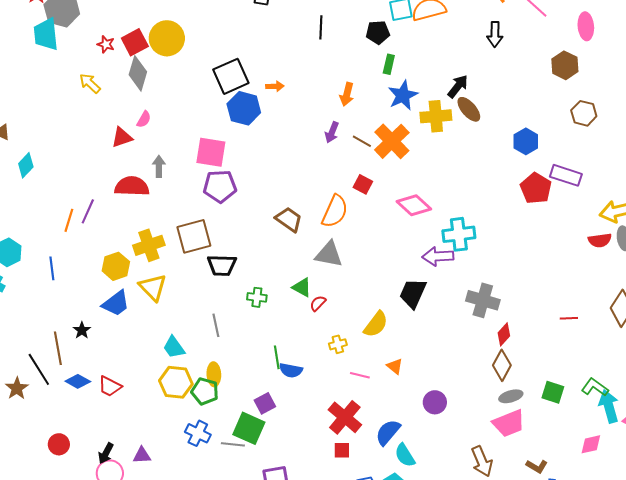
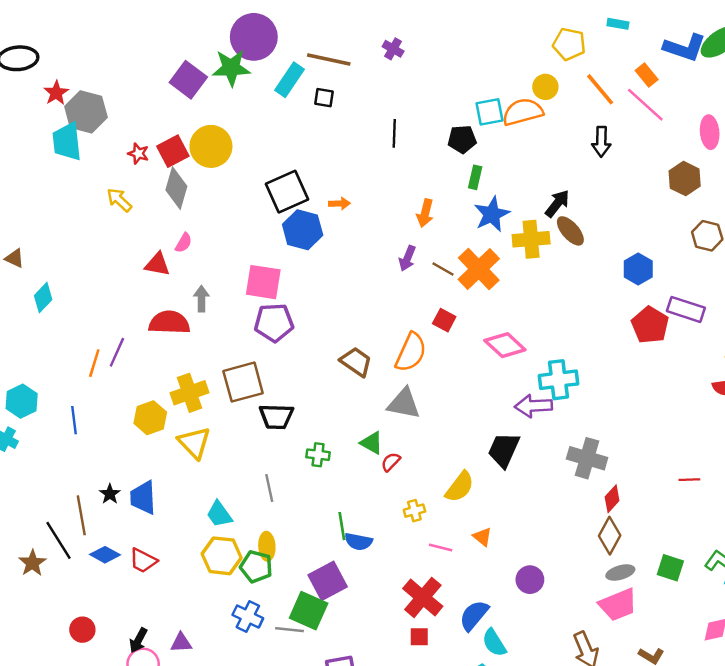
red triangle: (122, 137) -> (157, 264), turned 30
blue trapezoid: (116, 303) -> (143, 498), moved, turned 124
purple square: (265, 403) -> (328, 581), size x1.5

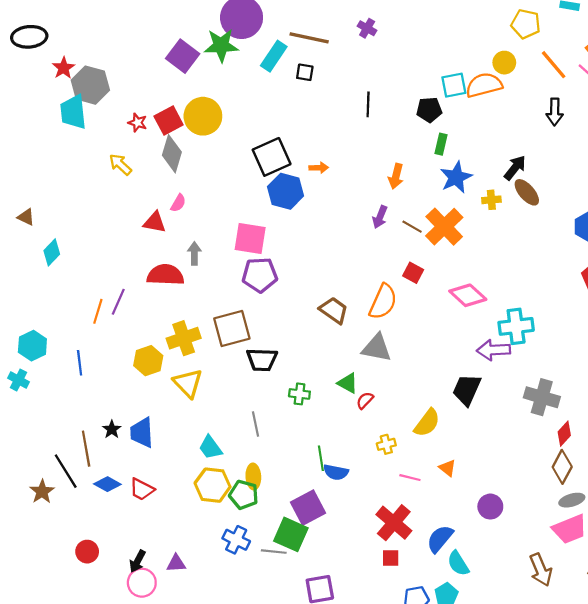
yellow cross: (531, 239) -> (491, 200), size x0.6

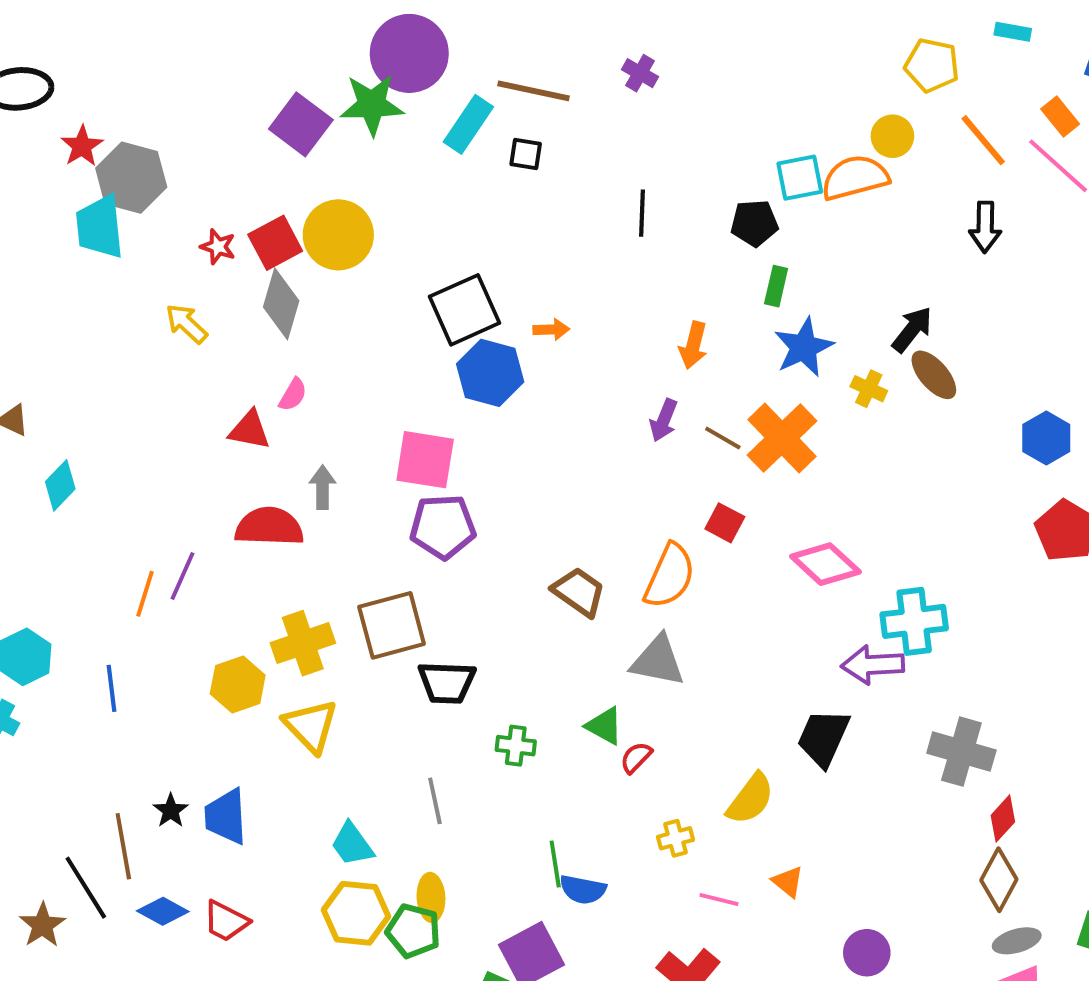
yellow cross: (491, 200) -> (869, 389), turned 30

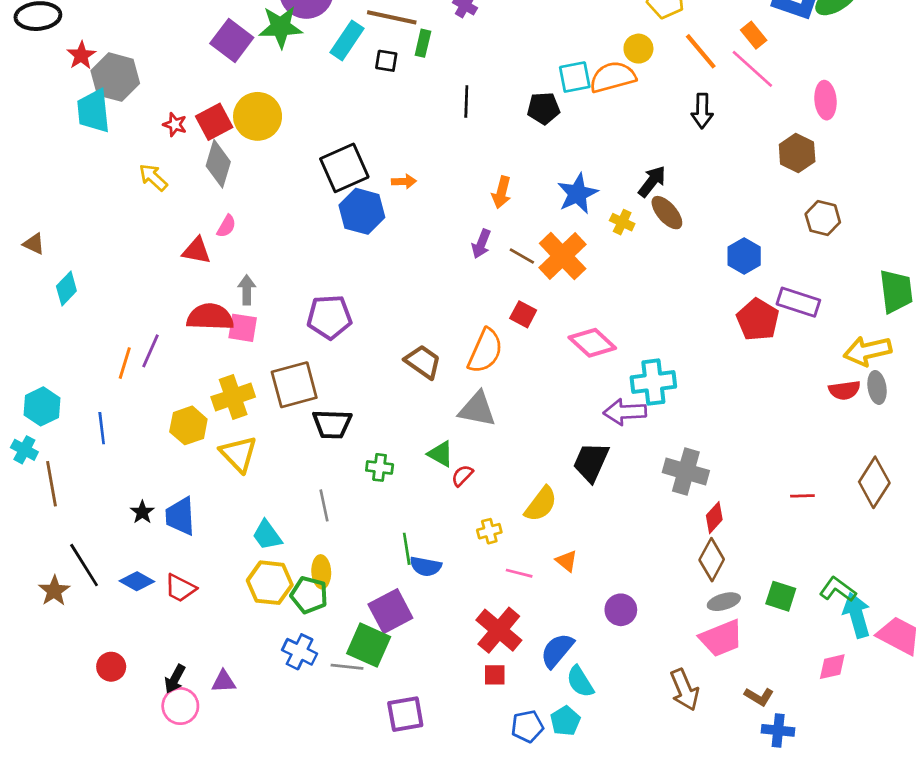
green rectangle: (776, 286) -> (423, 43), moved
pink square: (425, 460) -> (243, 328), moved, size x0.7
brown line: (123, 846) -> (52, 484), moved

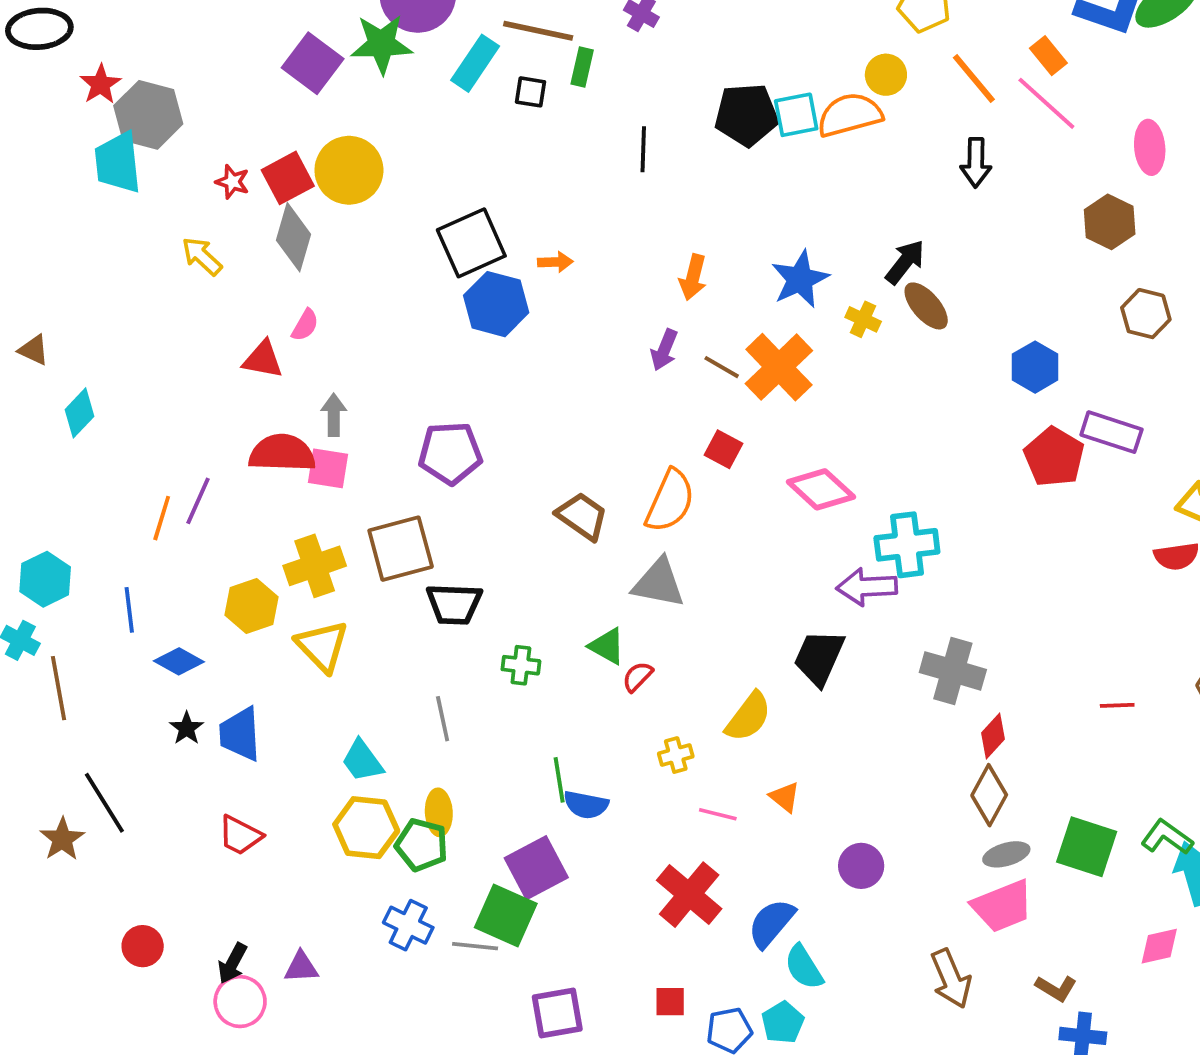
black pentagon: (544, 108) -> (746, 115), moved, size x1.4
blue diamond: (137, 581) -> (179, 661), moved
green square: (781, 596) -> (1087, 847), size x1.4
red square: (495, 675) -> (670, 1002), moved

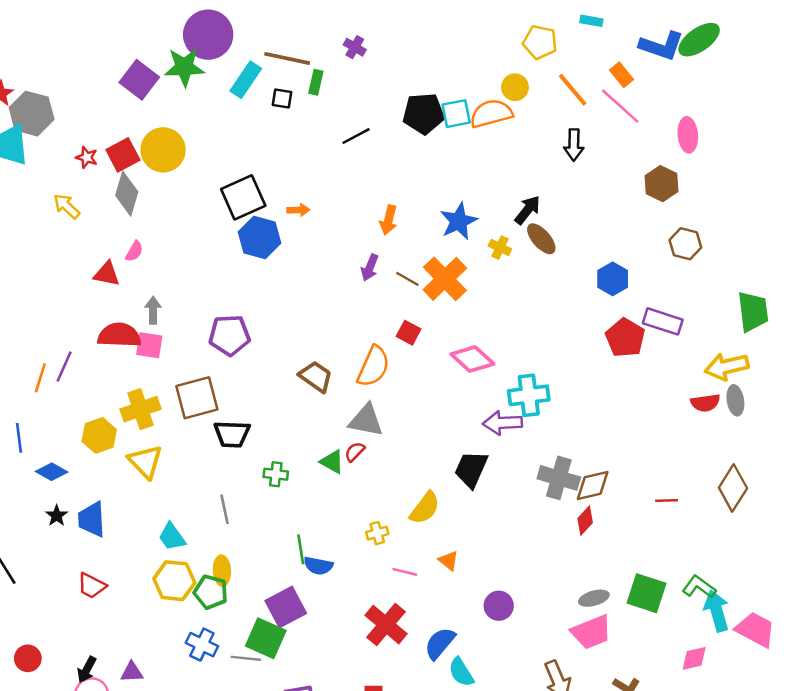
black line: (643, 149) -> (356, 136), turned 60
red semicircle: (638, 677) -> (355, 452), moved
brown diamond: (989, 795) -> (593, 485), moved, turned 48

